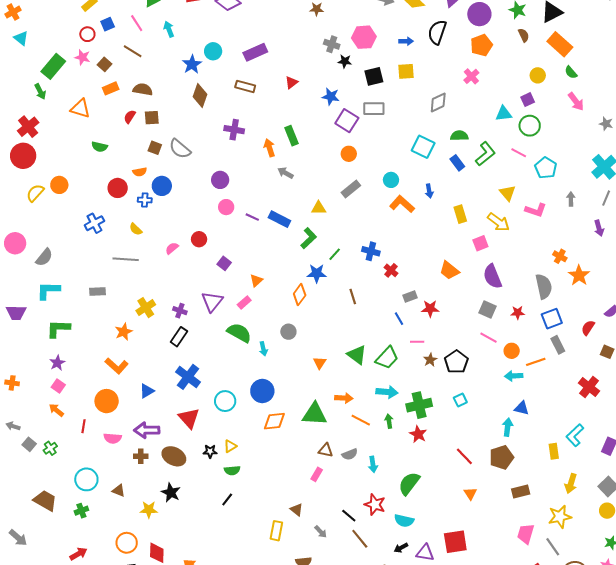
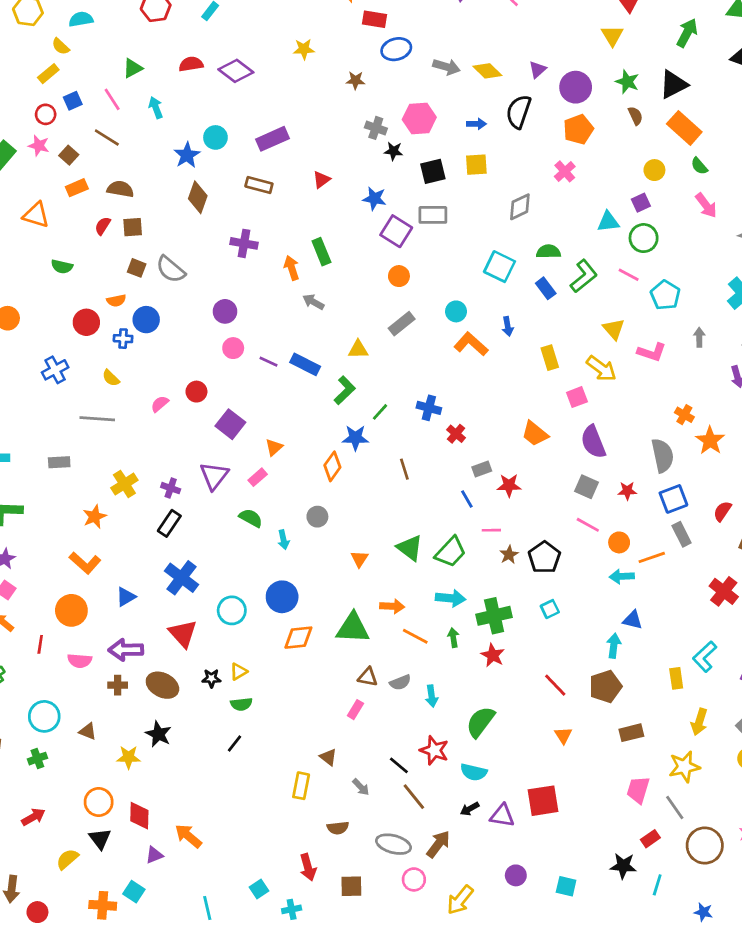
purple square: (224, 263) -> (230, 424), size x1.5
green semicircle: (239, 333) -> (251, 518), size x0.7

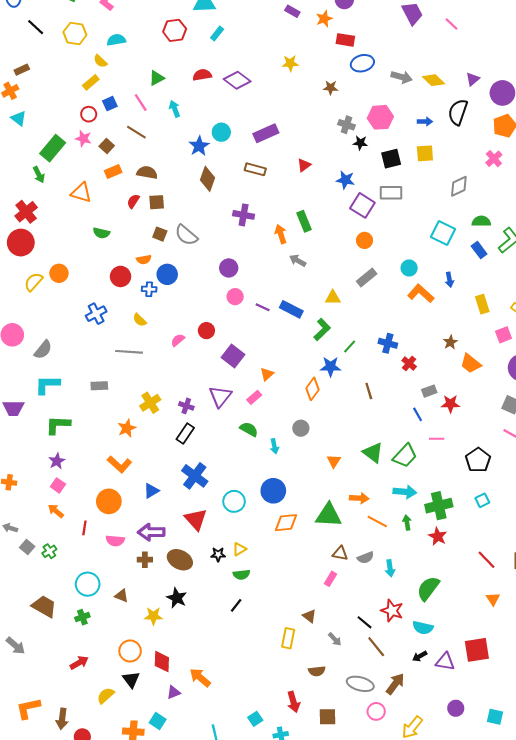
brown star: (509, 555) -> (450, 342), moved

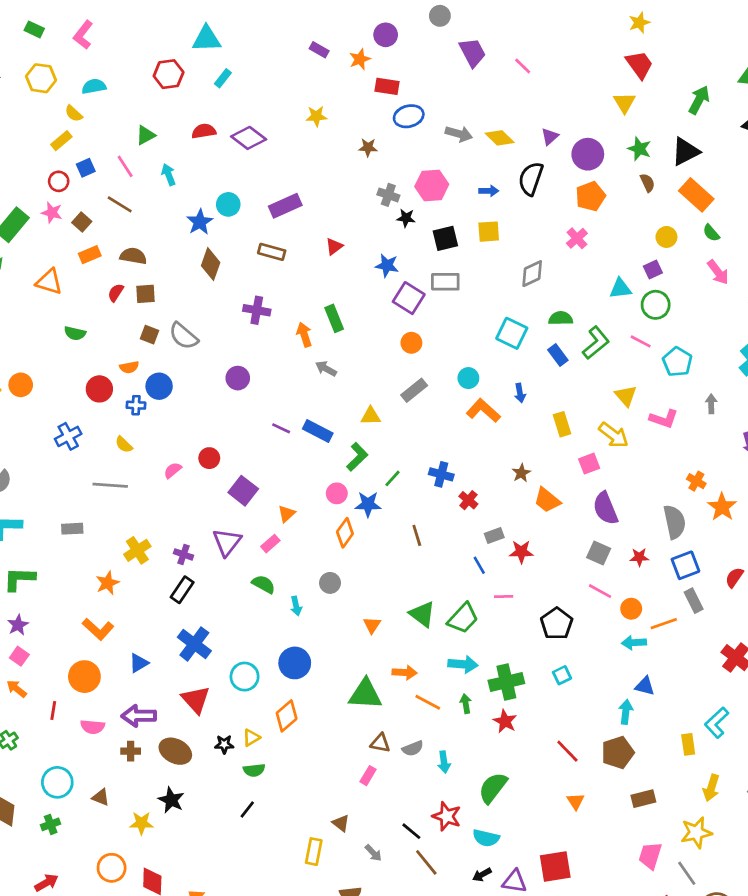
pink circle: (235, 297) -> (337, 493), moved
orange diamond: (286, 523) -> (287, 716), moved, turned -35

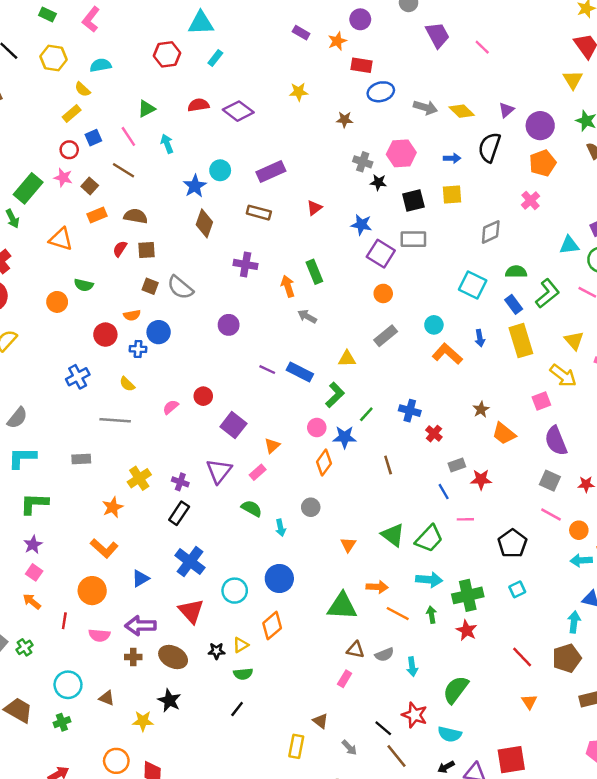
orange circle: (21, 385) -> (57, 302), moved
yellow rectangle: (562, 424) -> (521, 341), moved, size x1.5

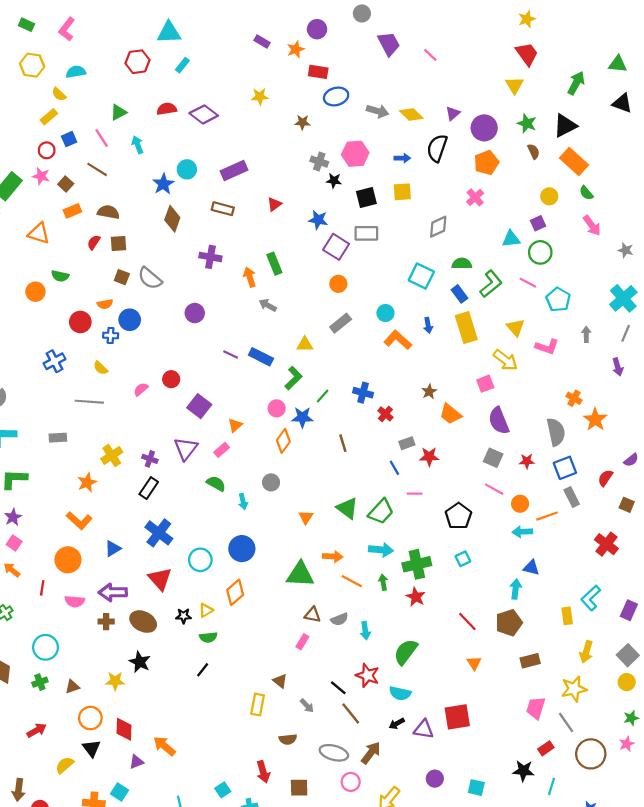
brown triangle: (107, 698) -> (72, 687), moved, turned -40

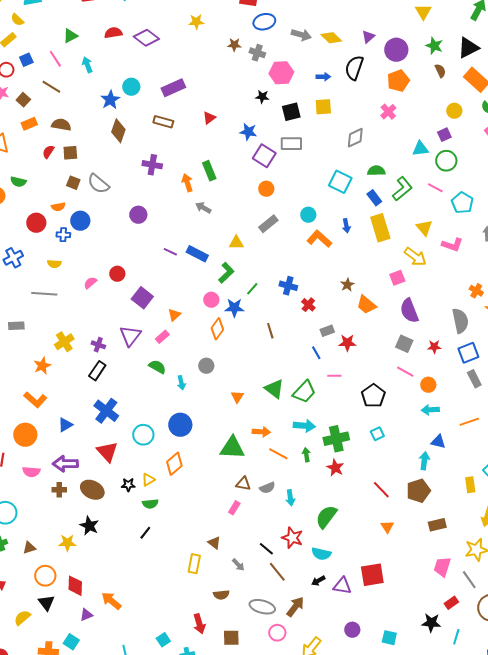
gray cross: (319, 162) -> (257, 53), moved
yellow semicircle: (100, 368) -> (54, 264), turned -40
orange line: (547, 516) -> (469, 422), moved

